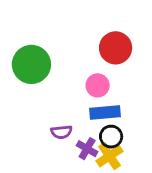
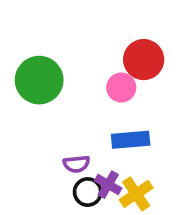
pink circle: (98, 85) -> (121, 88), moved
black circle: (111, 137) -> (88, 192), moved

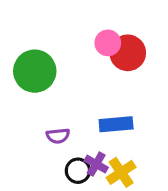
pink circle: (121, 88) -> (108, 43), moved
purple semicircle: (76, 164) -> (58, 136), moved

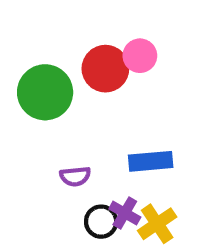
red circle: (128, 53) -> (105, 69), moved

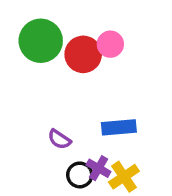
green circle: (45, 92) -> (41, 41), moved
purple semicircle: (75, 176) -> (59, 139), turned 40

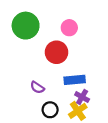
red circle: (83, 54) -> (56, 52), moved
purple cross: (98, 168) -> (82, 97), moved

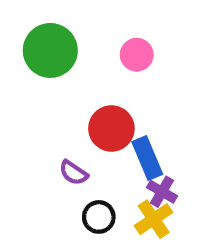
red circle: (56, 52) -> (111, 128), moved
blue rectangle: (75, 80) -> (147, 158), turned 72

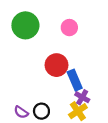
purple semicircle: (73, 173) -> (21, 112), moved
black circle: (99, 217) -> (41, 111), moved

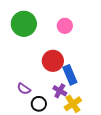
purple cross: (82, 97) -> (60, 91), moved
purple semicircle: (21, 112) -> (24, 89), moved

